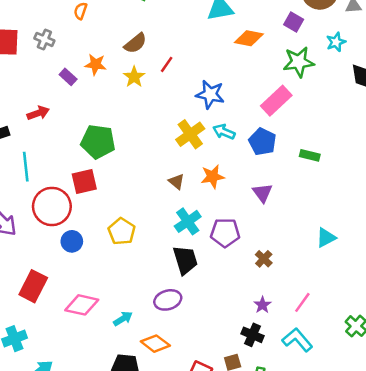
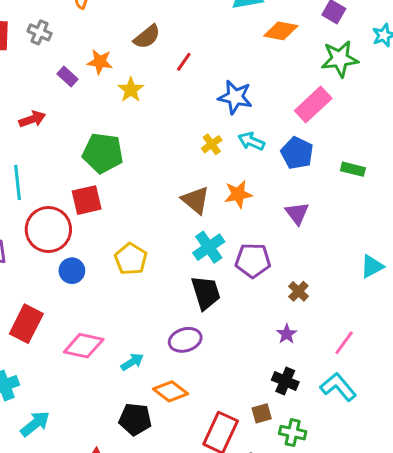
yellow star: (134, 77) -> (131, 90), moved
yellow cross: (190, 134) -> (212, 144), size x0.6
brown triangle: (176, 182) -> (195, 200), size x1.5
purple star: (262, 305) -> (287, 334), moved

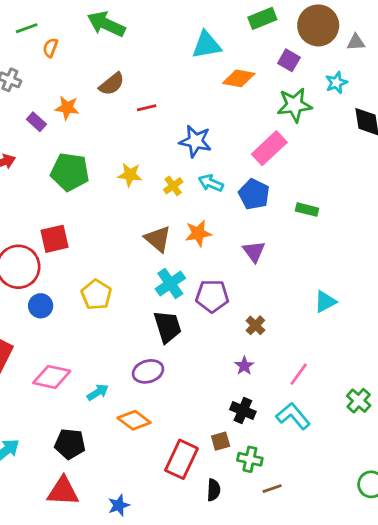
red line: (184, 62) -> (147, 108), turned 42
yellow star: (131, 90) -> (130, 175), moved, turned -30
green pentagon: (103, 153) -> (70, 172), moved
black pentagon: (135, 419) -> (70, 444), moved

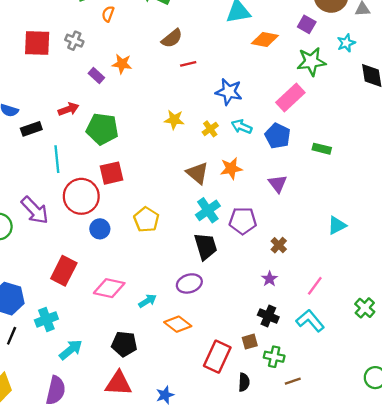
brown semicircle: (112, 84) -> (172, 38), moved
green pentagon: (70, 172) -> (102, 129), moved

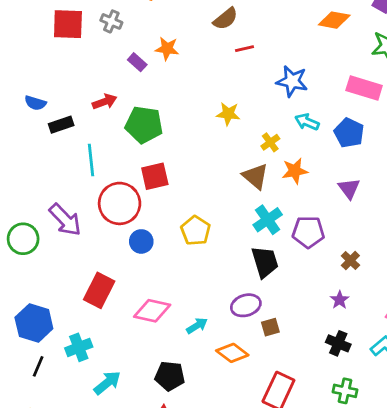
pink rectangle: (290, 98) -> (364, 88), turned 60
yellow cross: (210, 129) -> (270, 142), moved
brown square: (250, 342) -> (270, 327), moved

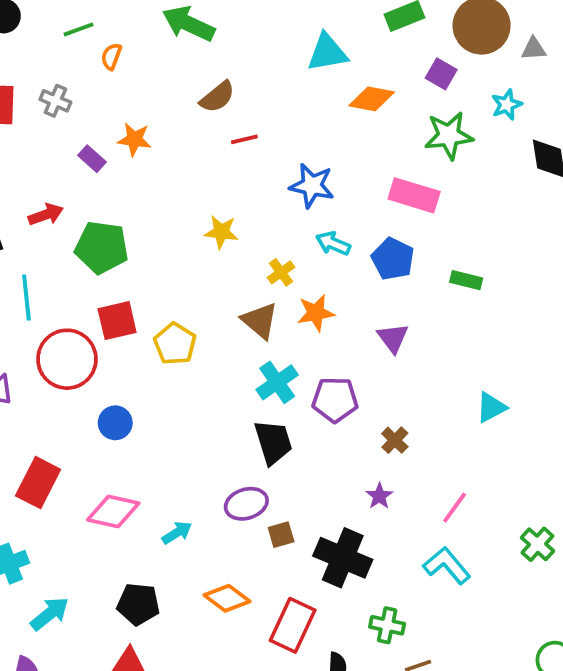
yellow pentagon: (196, 231) -> (175, 344), moved
blue circle: (141, 241) -> (115, 423), moved
black cross: (338, 343) -> (343, 558), moved, size x1.6
orange diamond: (232, 353) -> (227, 598), moved

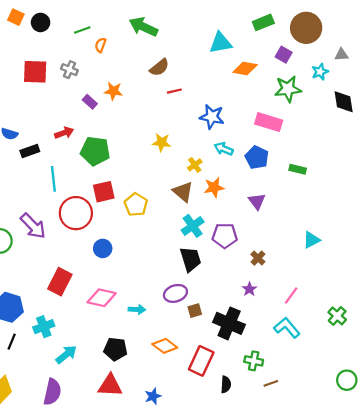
gray triangle: (534, 49) -> (341, 55), moved
cyan arrow: (177, 533) -> (137, 309), turned 35

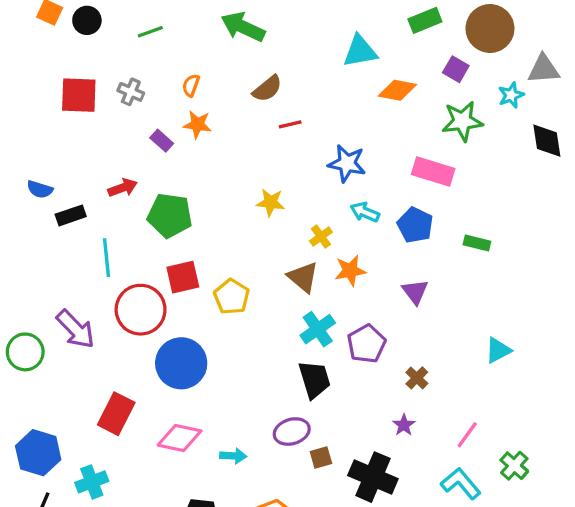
orange semicircle: (101, 45) -> (191, 85), moved
gray triangle: (341, 55) -> (544, 69), size x1.5
purple pentagon: (225, 236) -> (366, 344), turned -30
blue circle: (103, 248) -> (181, 363), size x1.8
green cross: (337, 316) -> (514, 466), moved

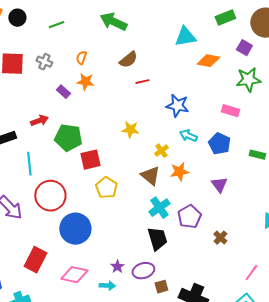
pink rectangle: (433, 172) -> (230, 111), size x0.7
red square: (183, 277) -> (90, 160), moved
purple star: (404, 425) -> (117, 267), moved

